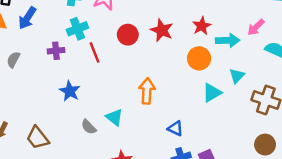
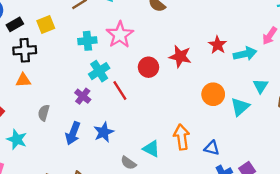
blue arrow: (27, 18) -> (73, 133), moved
purple cross: (56, 51) -> (83, 96), turned -35
orange circle: (199, 58) -> (213, 94), moved
blue star: (70, 91) -> (104, 132), turned 30
orange arrow: (147, 91) -> (182, 137), moved

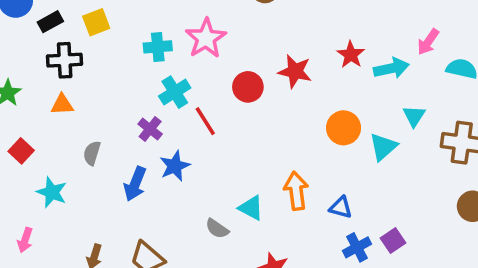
blue star: (104, 132) -> (175, 166), moved

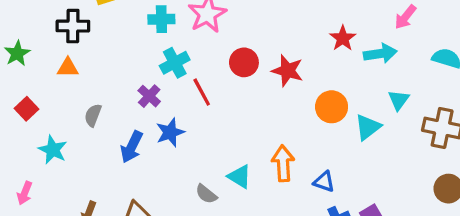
pink arrow: (428, 42) -> (405, 17), moved
red star: (295, 71) -> (287, 71), moved

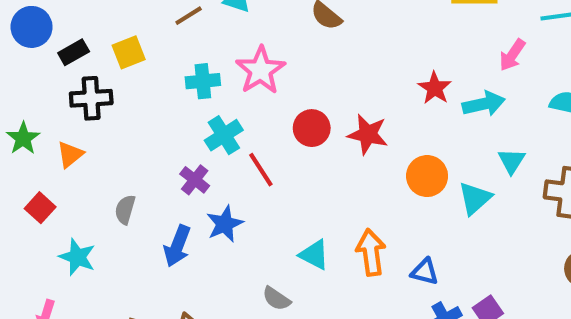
orange triangle: (68, 68) -> (70, 154), moved, turned -35
cyan triangle: (240, 177) -> (314, 255), moved

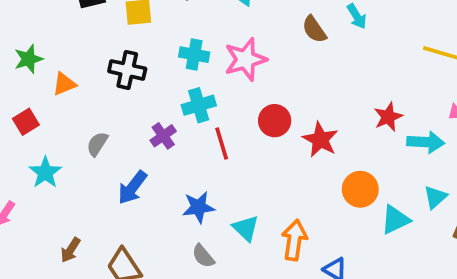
black cross: (91, 98) -> (127, 70), moved
blue star: (225, 224) -> (198, 207), moved

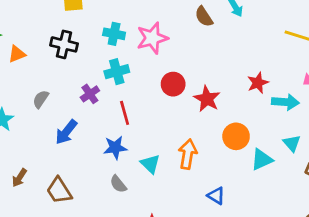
red line: (222, 143) -> (125, 113), moved
cyan triangle: (435, 197) -> (292, 143), turned -30
orange arrow: (294, 240) -> (188, 154), moved

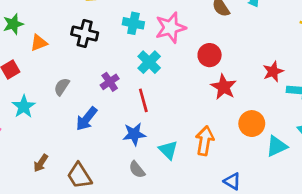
cyan cross: (117, 72) -> (149, 62), moved, turned -30
red circle: (173, 84) -> (210, 55), moved

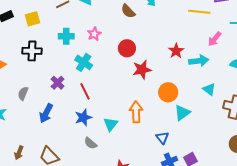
pink star: (171, 28) -> (94, 34), size x0.6
red star: (224, 87) -> (142, 70), turned -30
cyan triangle: (277, 146) -> (182, 113), moved
cyan triangle: (168, 150) -> (111, 124), turned 35
blue triangle: (232, 181) -> (162, 138), turned 32

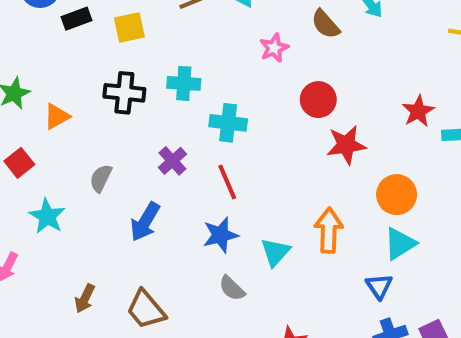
pink star: (94, 34) -> (274, 48), moved
cyan cross: (66, 36) -> (184, 83), moved
cyan cross: (84, 62) -> (228, 123), turned -30
cyan triangle: (182, 113) -> (400, 244), moved

